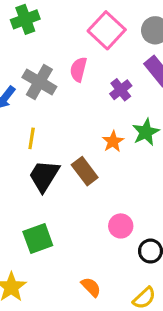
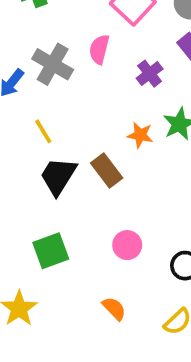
yellow line: (32, 138) -> (43, 131), turned -40
orange star: (113, 141) -> (140, 135), turned -30
pink circle: (121, 226) -> (127, 245), moved

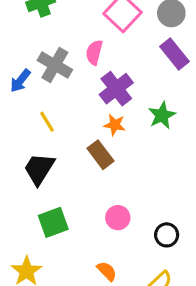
purple cross: (150, 74) -> (116, 89), moved, size x1.5
orange star: (140, 135) -> (115, 125), moved
black trapezoid: (58, 176) -> (39, 169), moved

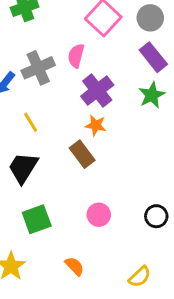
gray cross: (55, 65) -> (38, 68), turned 36
green star: (162, 115) -> (152, 95), moved
black circle: (167, 235) -> (156, 216), moved
orange semicircle: (107, 271) -> (75, 266), moved

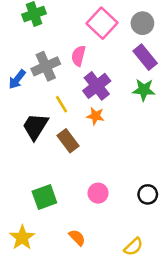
green star: (152, 95) -> (144, 90), turned 30
yellow line: (31, 122) -> (61, 104), moved
brown rectangle: (82, 154) -> (68, 141), moved
black trapezoid: (23, 168) -> (35, 126), moved

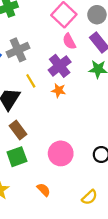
pink semicircle: (78, 56) -> (69, 41), moved, turned -42
brown rectangle: (68, 141) -> (18, 130), moved
pink circle: (98, 193) -> (61, 153), size x1.5

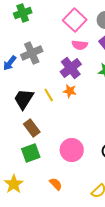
pink semicircle: (69, 41) -> (80, 45), turned -56
yellow line: (31, 81) -> (49, 95), moved

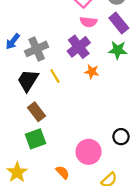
gray cross: (32, 53) -> (37, 49), moved
orange star: (70, 91) -> (92, 72), moved
pink circle: (72, 150) -> (89, 152), moved

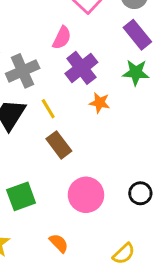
pink semicircle: (89, 22) -> (62, 38), moved, turned -70
brown rectangle: (37, 112) -> (59, 145), moved
pink circle: (89, 152) -> (86, 195), moved

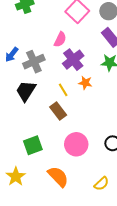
yellow line: (48, 109) -> (63, 90), moved
orange semicircle: (59, 243) -> (58, 177), size x1.6

